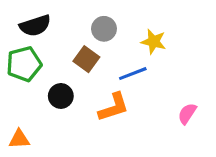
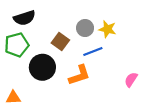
gray circle: (104, 29) -> (85, 28), moved
black circle: (61, 96) -> (42, 67), size x1.5

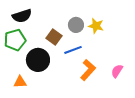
blue line: (93, 52) -> (73, 50), moved
orange L-shape: (79, 75) -> (88, 70), moved, turned -30
orange triangle: (13, 98) -> (20, 82), moved

